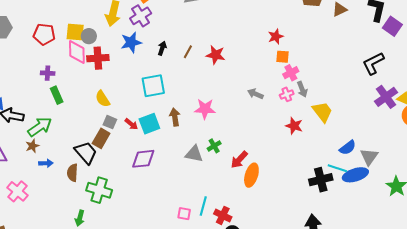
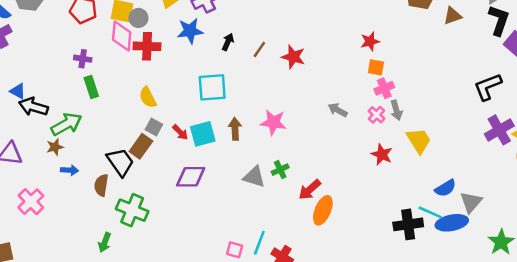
pink cross: (287, 94) -> (377, 115), turned -32

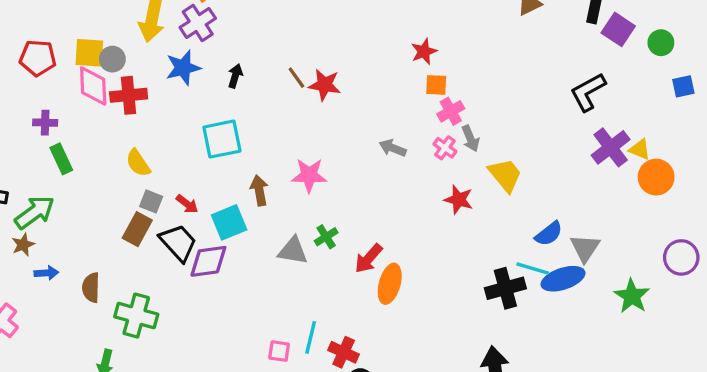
brown line: (259, 49) -> (296, 78), moved, turned -63
cyan square: (203, 134) -> (229, 222), moved
black trapezoid: (120, 162) -> (178, 243), moved

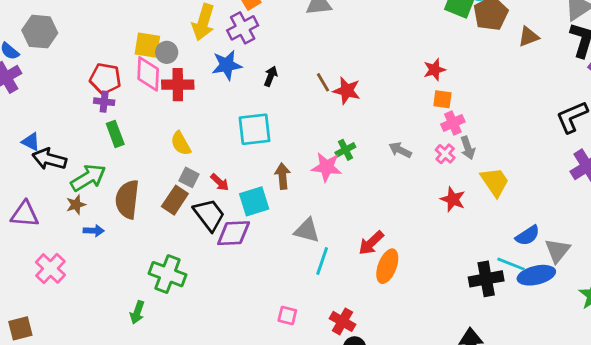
red pentagon: (38, 58) -> (105, 79), moved
green cross: (326, 237) -> (345, 150), moved
brown semicircle: (91, 288) -> (127, 199), moved, size x1.5
cyan line: (311, 337) -> (322, 261), moved

